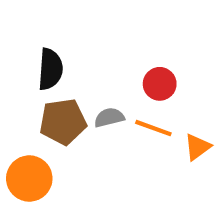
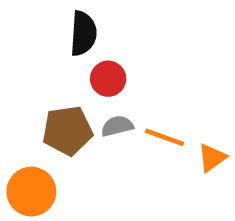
black semicircle: (50, 69) -> (83, 34), moved
red circle: (160, 84) -> (108, 79), moved

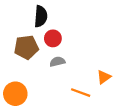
brown pentagon: (67, 131) -> (26, 47), moved
orange line: (165, 137) -> (81, 93), moved

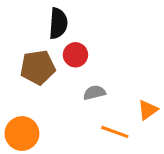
gray semicircle: (57, 62) -> (94, 93), moved

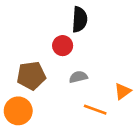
black semicircle: (58, 23) -> (80, 19), moved
brown pentagon: (38, 67) -> (31, 76), moved

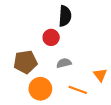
orange triangle: (123, 91) -> (100, 75), turned -32
orange circle: (18, 111) -> (40, 89), moved

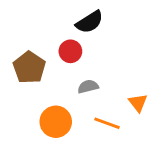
black semicircle: (65, 16) -> (89, 22), turned 54
brown pentagon: (25, 62) -> (29, 67), moved, turned -30

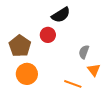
gray semicircle: (88, 87) -> (84, 52), moved, turned -56
orange circle: (56, 122) -> (27, 74), moved

